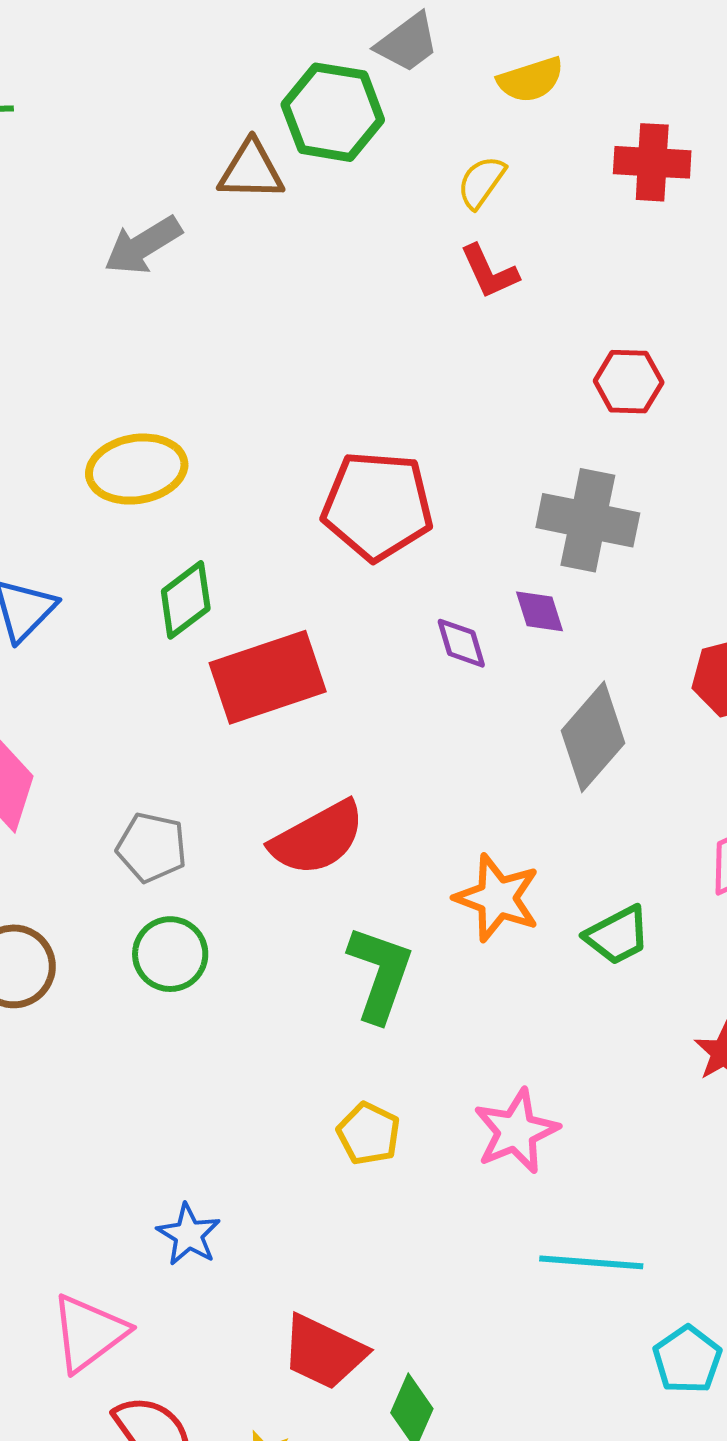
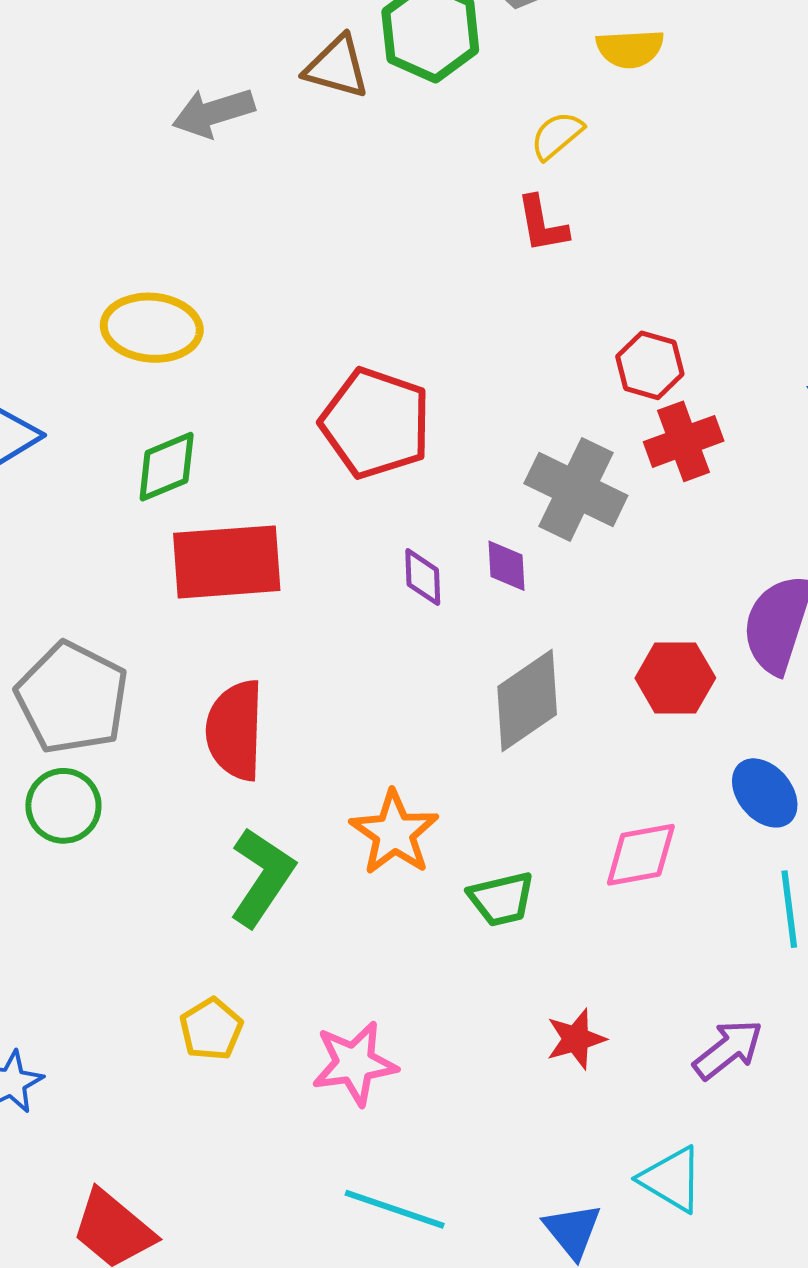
red cross: (652, 162) -> (684, 441), moved, turned -38
red semicircle: (318, 838) -> (235, 730), turned 106
gray pentagon: (152, 847) -> (72, 698), size x1.6

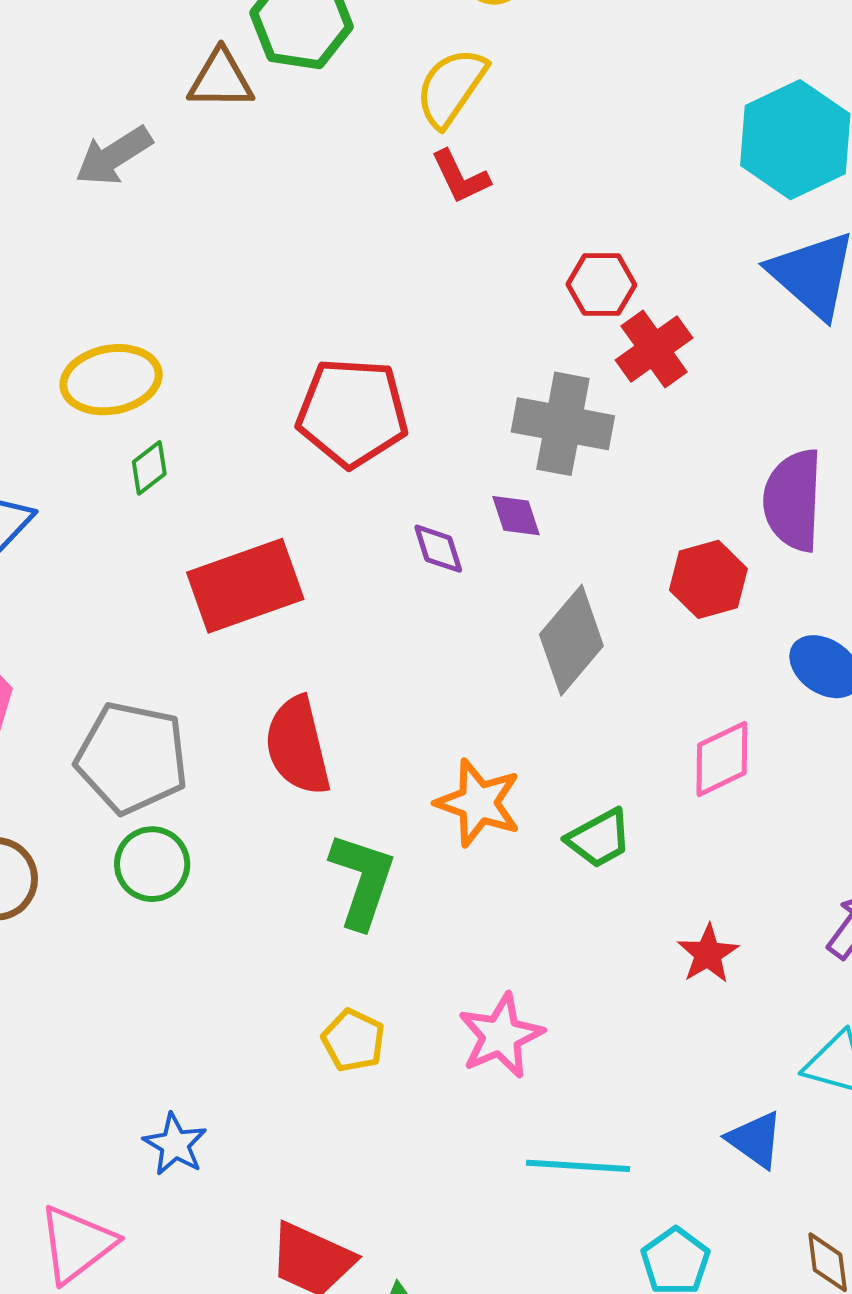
yellow semicircle: (557, 135) -> (451, 87), size x1.5
green diamond: (167, 467) -> (149, 468), moved, size x0.7

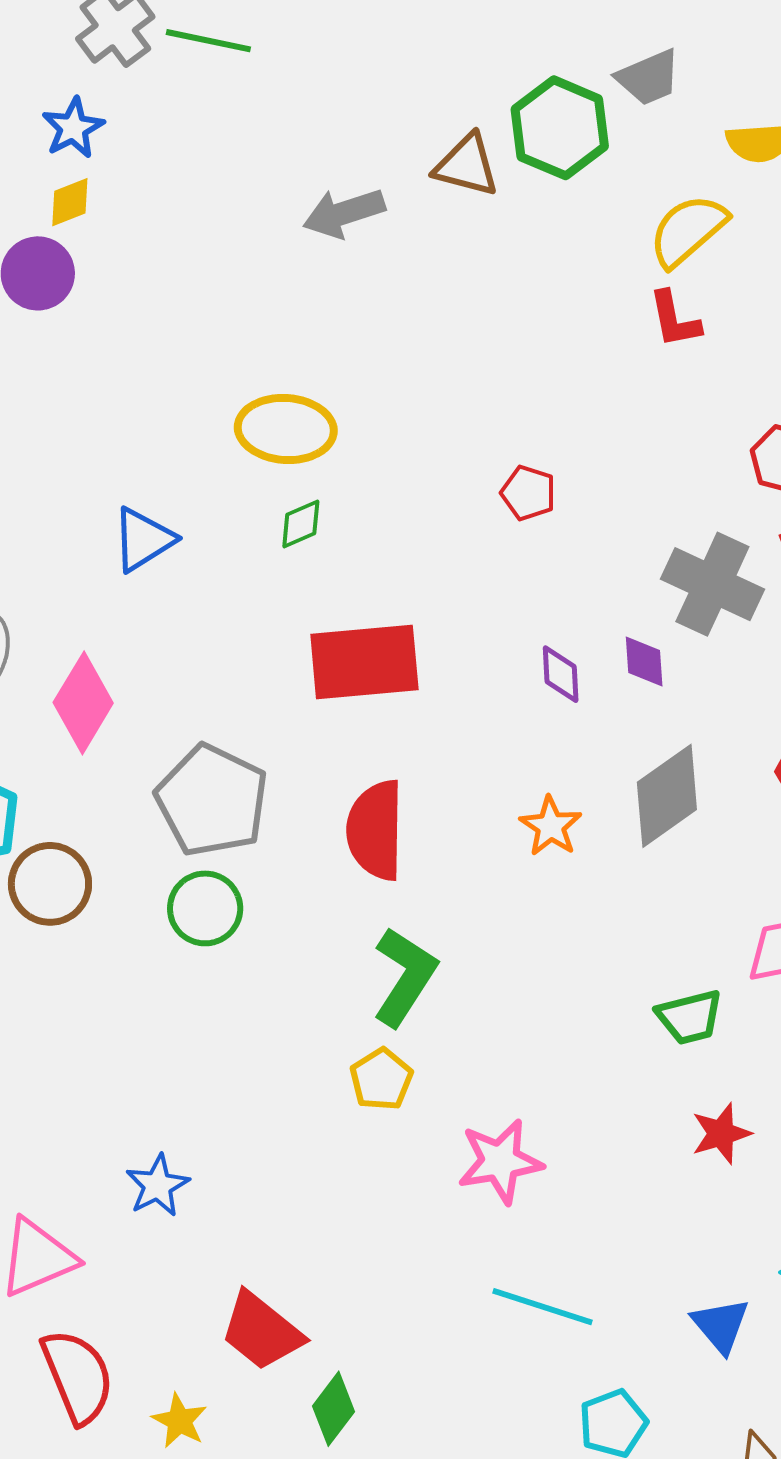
red pentagon: (352, 413) -> (528, 493), moved, size x0.5
orange star: (478, 803) -> (551, 826), moved, size x0.7
green trapezoid: (599, 838) -> (690, 1017), moved
yellow pentagon: (353, 1040) -> (381, 1079), moved

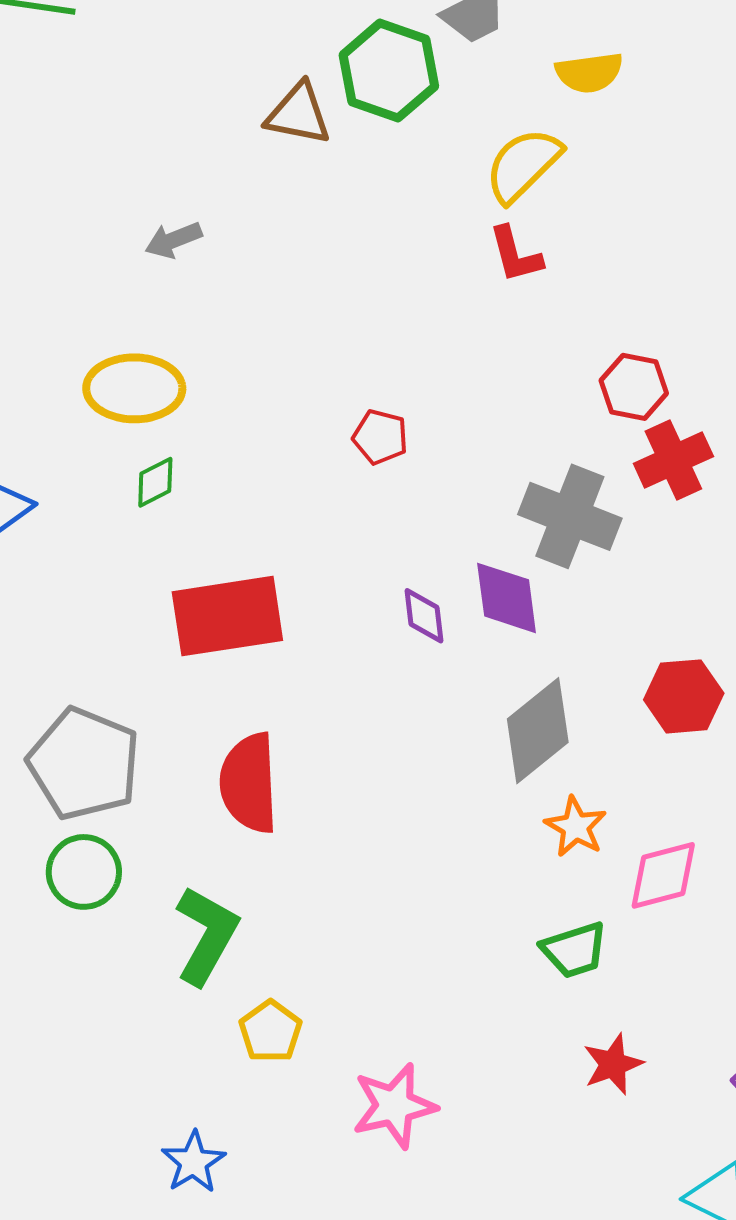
gray arrow: (344, 213) -> (174, 240), moved, size x0.7
purple diamond: (644, 661) -> (507, 598), size x1.5
orange star: (551, 826) -> (576, 827), moved
green L-shape: (405, 977) -> (206, 935), moved
blue star: (158, 1186) -> (193, 1162), moved

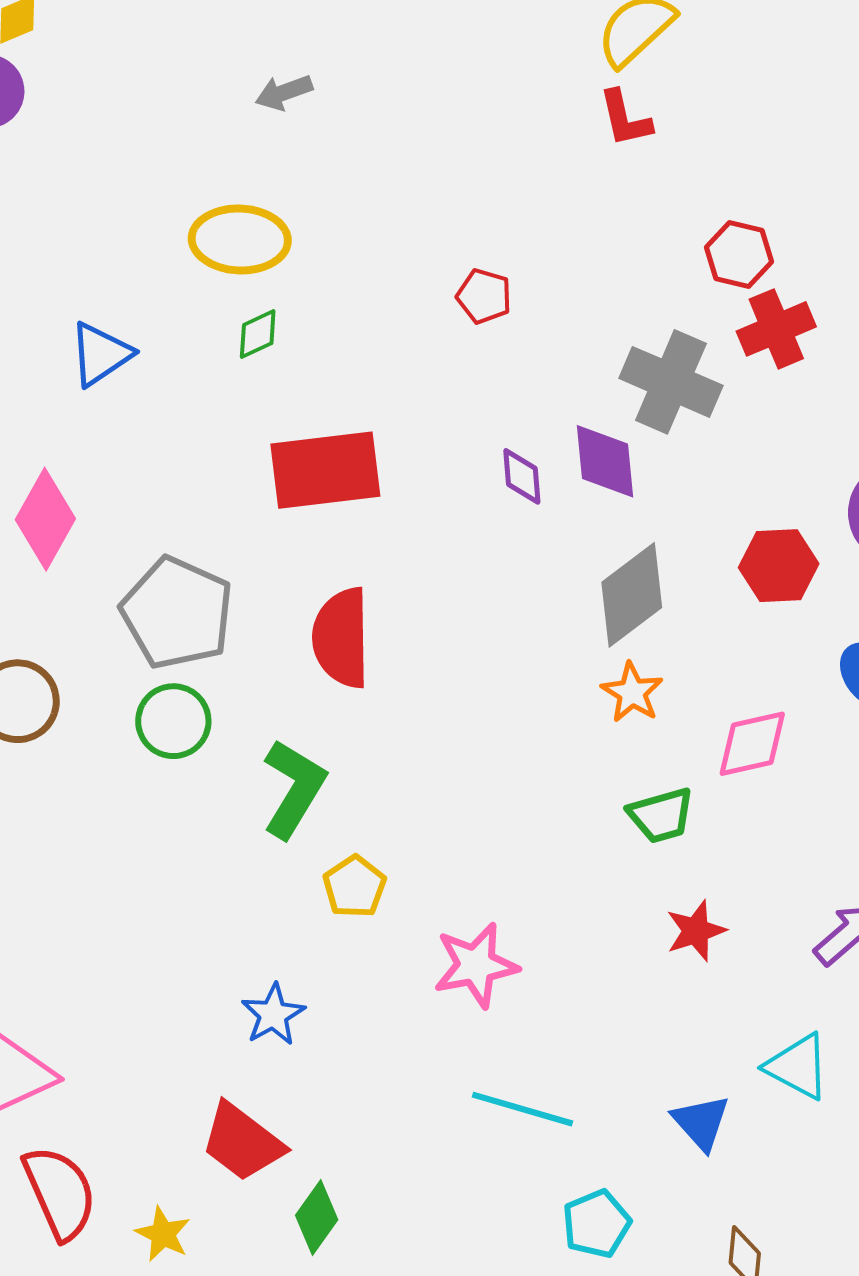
orange star: (576, 827) -> (632, 693), moved

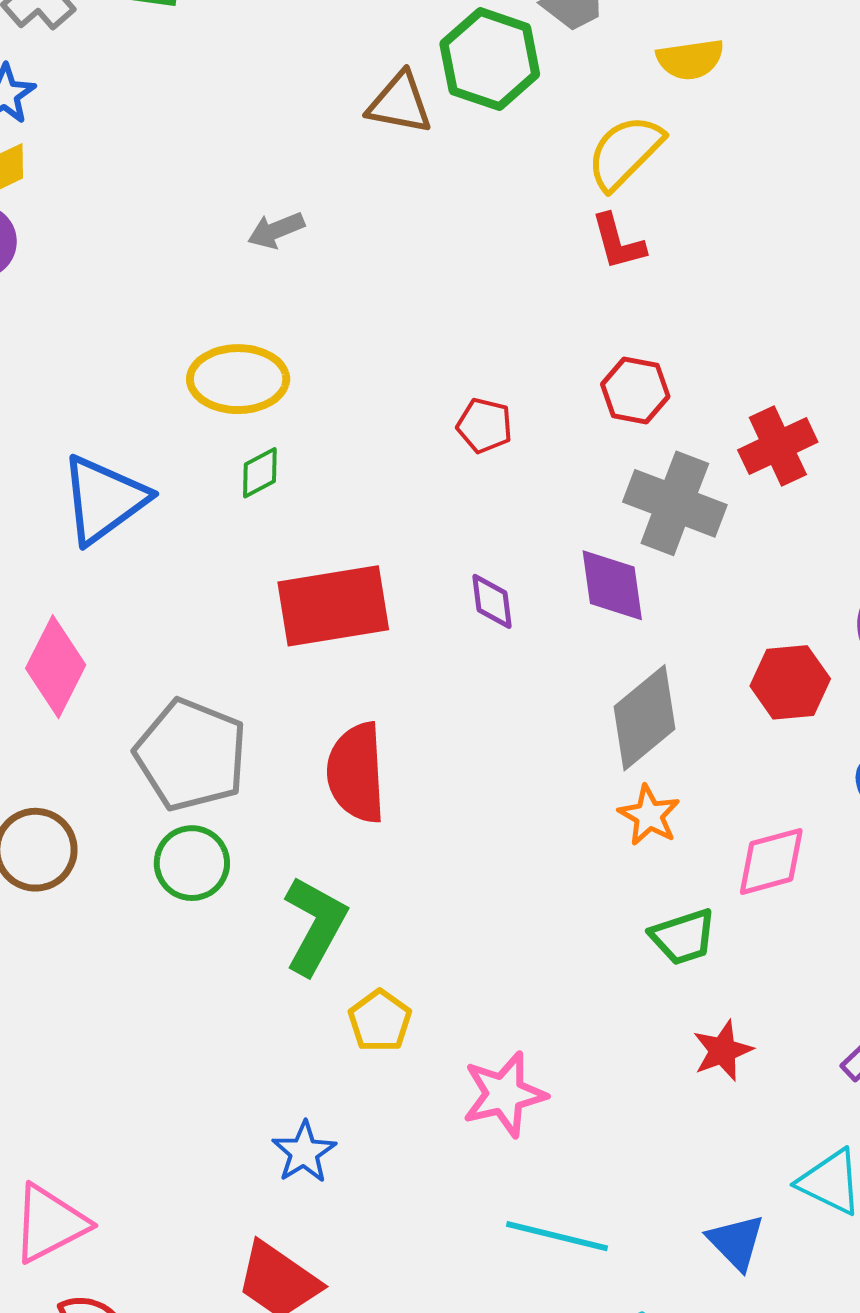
red hexagon: (739, 255) -> (635, 390), moved
blue triangle: (101, 354) -> (104, 499), size x1.4
purple diamond: (522, 476) -> (492, 601), moved

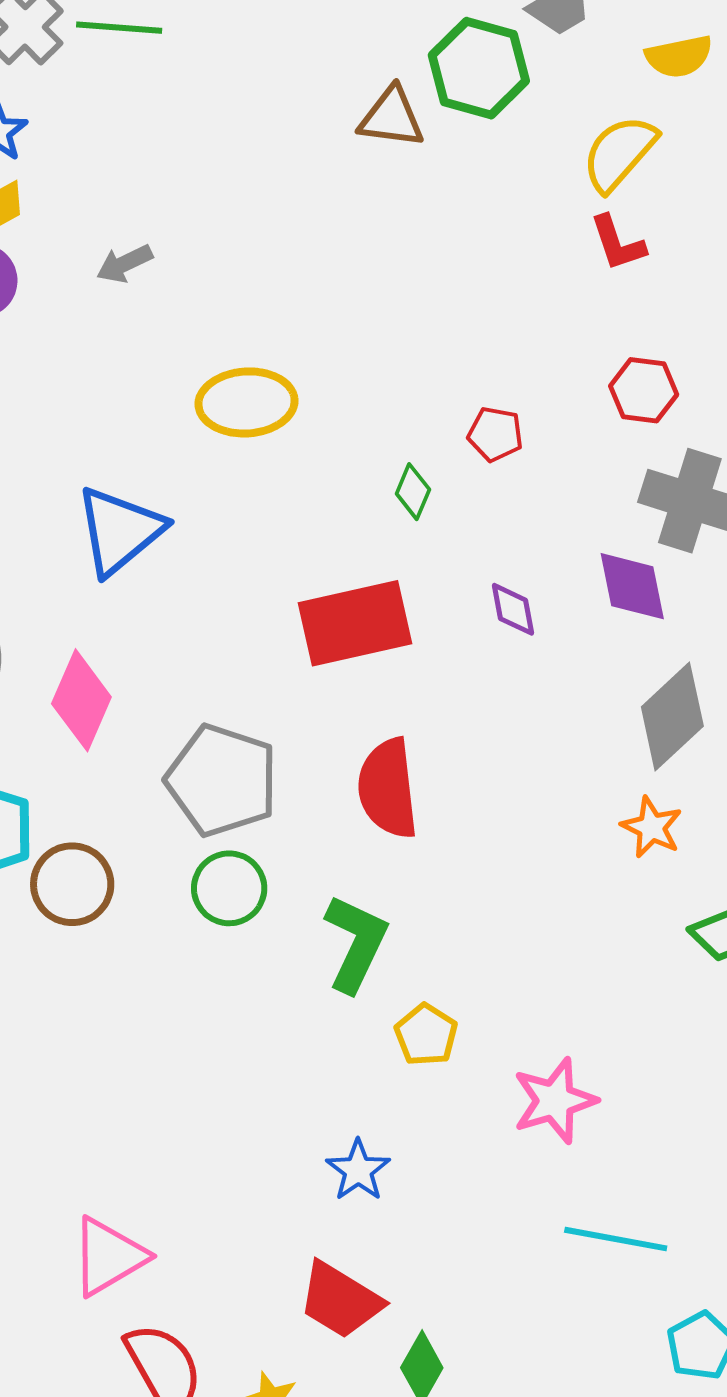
gray arrow: (276, 230) -> (124, 264), moved
green diamond: (260, 473) -> (413, 492), moved, turned -36
orange star: (649, 815) -> (652, 827), moved

